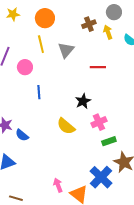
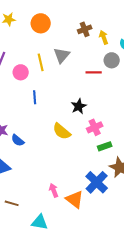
gray circle: (114, 12) -> (112, 60), moved
yellow line: (41, 44) -> (41, 62), moved

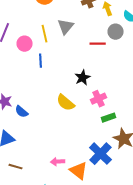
blue line: (35, 97) -> (40, 61), moved
pink arrow: (54, 190) -> (58, 162), turned -72
brown line: (12, 203) -> (16, 167), moved

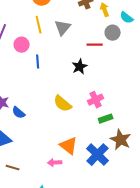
yellow line: (44, 34) -> (39, 25), moved
black star: (82, 78) -> (80, 67), moved
orange triangle: (78, 171) -> (69, 146), moved

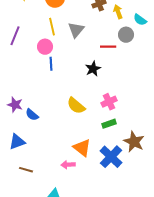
pink circle: (22, 45) -> (45, 47), moved
green rectangle: (106, 119) -> (109, 124), moved

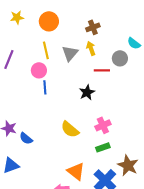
yellow arrow: (118, 12) -> (91, 48), moved

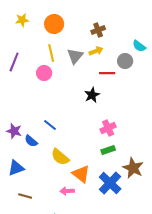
yellow arrow: (91, 48) -> (96, 51), turned 88
blue line: (45, 87) -> (50, 125), moved, turned -48
yellow semicircle: (70, 129) -> (60, 157), moved

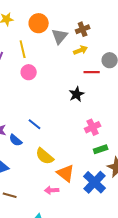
yellow line: (51, 53) -> (23, 49), moved
gray triangle: (75, 56) -> (60, 36), moved
green rectangle: (108, 150) -> (101, 149), moved

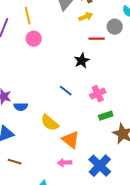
blue line: (35, 124) -> (66, 91), moved
blue semicircle: (16, 140) -> (21, 107), turned -40
blue cross: (95, 182) -> (100, 166), moved
pink arrow: (52, 190) -> (65, 163), moved

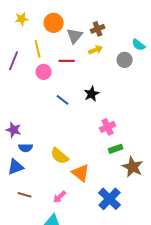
red line: (97, 39) -> (67, 61), moved
blue line: (66, 91) -> (63, 100), moved
blue semicircle: (21, 107) -> (26, 148), moved
pink arrow: (65, 163) -> (60, 197), moved, turned -40

